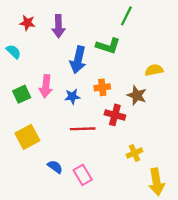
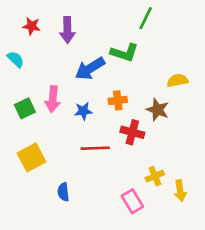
blue arrow: (78, 60) -> (90, 69), turned 45
blue semicircle: (55, 167) -> (63, 192), turned -133
pink rectangle: (83, 175) -> (132, 201), moved
yellow arrow: (156, 182) -> (180, 191), moved, size x0.7

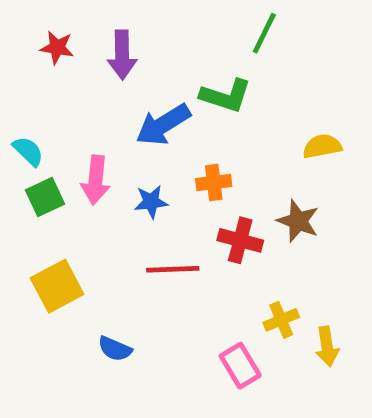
cyan semicircle: (16, 59) -> (28, 151), moved
brown star: (158, 110) -> (298, 221), moved
blue semicircle: (63, 192) -> (115, 349), turned -60

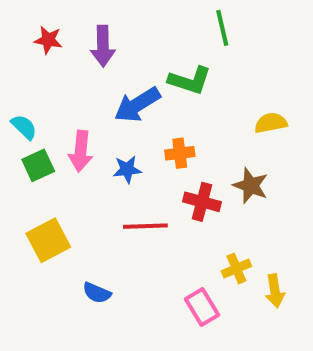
green line: (264, 33) -> (222, 28), turned -39

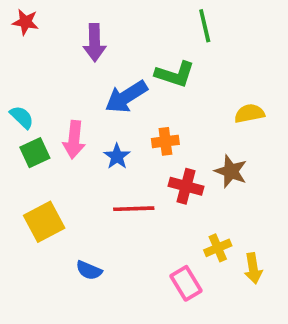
red star: (48, 40) -> (25, 22), moved
blue star: (127, 169) -> (117, 156), turned -30

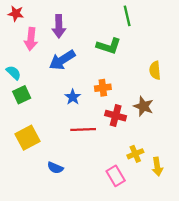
blue arrow: (126, 97) -> (62, 60), moved
yellow semicircle: (249, 113) -> (155, 70), turned -84
pink arrow: (74, 140) -> (31, 39), moved

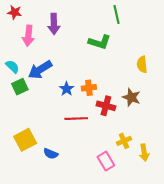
blue arrow: (62, 60) -> (40, 70), moved
orange cross: (103, 88) -> (89, 88), moved
yellow square: (27, 138) -> (25, 140), moved

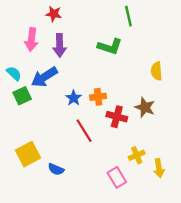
red star: (15, 12) -> (54, 14), moved
purple arrow: (54, 24) -> (60, 45), moved
red line: (76, 119) -> (84, 131), turned 60

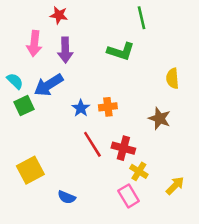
red cross: (117, 117) -> (123, 148), moved
yellow cross: (137, 155) -> (139, 171), moved, turned -35
yellow arrow: (159, 168) -> (175, 186), turned -126
blue semicircle: (56, 169) -> (67, 197), moved

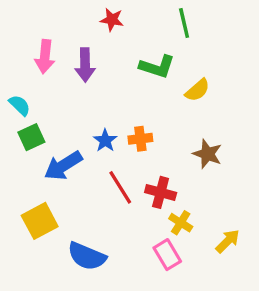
red star: (59, 15) -> (112, 20), moved
yellow semicircle: (172, 78) -> (197, 90), moved, turned -126
blue arrow: (49, 85) -> (63, 166), moved
blue semicircle: (67, 197) -> (87, 256), size x1.6

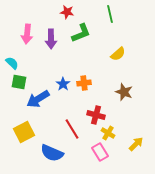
green L-shape: (157, 67) -> (81, 33), moved, turned -40
green square: (31, 137) -> (19, 82), turned 35
red line: (120, 187) -> (72, 129), moved

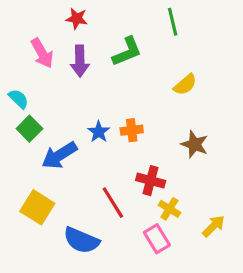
red star: (67, 12) -> (77, 19), moved
pink arrow: (27, 34) -> (42, 53), turned -36
green square: (19, 82) -> (29, 129), turned 35
yellow square: (24, 132) -> (37, 207), turned -30

